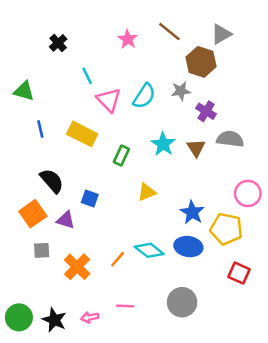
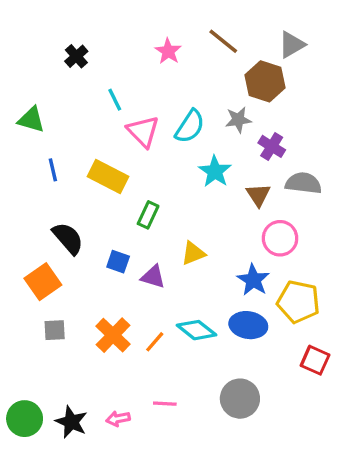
cyan star: (163, 144) -> (215, 171), moved
green rectangle: (121, 155) -> (148, 215), moved
pink circle: (248, 193) -> (280, 238), moved
purple triangle: (66, 220) -> (153, 277), moved
orange cross: (77, 267) -> (113, 335), moved

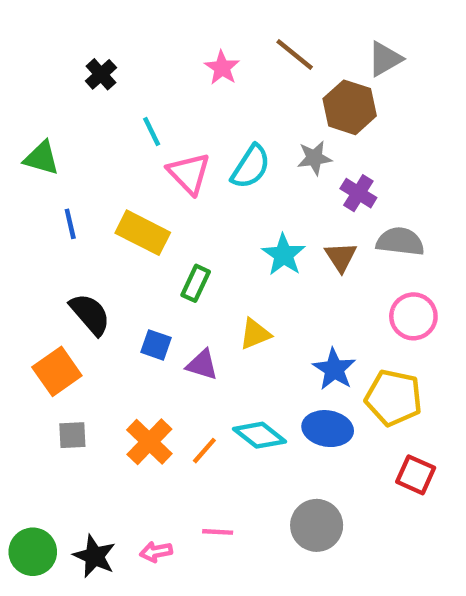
cyan star: (215, 171) -> (284, 255), moved
pink circle: (280, 238) -> (413, 316), moved

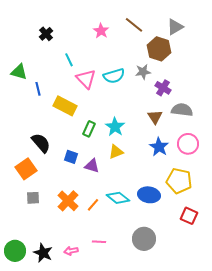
cyan semicircle: (251, 167) -> (114, 76), turned 40
blue line: (70, 224) -> (38, 89), moved
cyan star: (284, 255) -> (115, 127), moved
blue star: (334, 369) -> (159, 147), moved

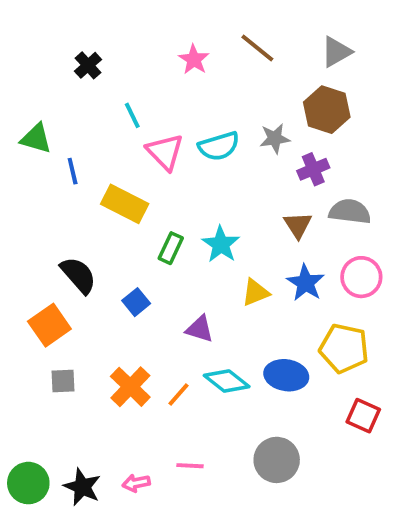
brown hexagon: (159, 49) -> (327, 110), moved
purple cross: (163, 88) -> (313, 169), turned 35
yellow triangle: (116, 152) -> (255, 292), moved
blue square: (71, 157) -> (136, 302), turned 32
purple triangle: (92, 166) -> (200, 329), moved

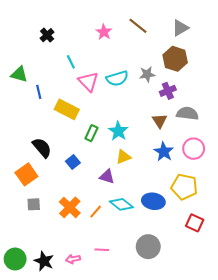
yellow triangle: (255, 292) -> (123, 157), moved

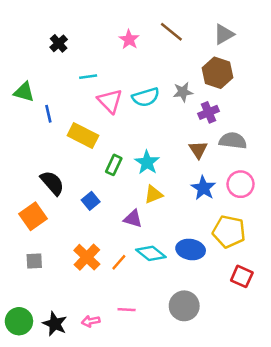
cyan line: (71, 62) -> (88, 77), turned -72
gray square: (34, 204) -> (34, 261), moved

